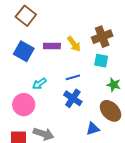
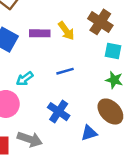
brown cross: (102, 37) -> (100, 22), turned -36
cyan square: (101, 61) -> (113, 51), moved
blue cross: (73, 98) -> (59, 112), moved

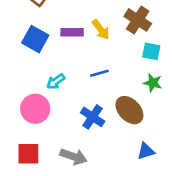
brown ellipse: (110, 112) -> (129, 110), moved
blue triangle: (89, 133) -> (146, 151), moved
gray arrow: (30, 139) -> (73, 157), moved

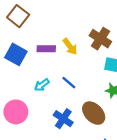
blue line: (99, 73) -> (69, 83), turned 56
cyan arrow: (56, 81) -> (42, 85), moved

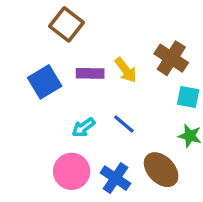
brown square: (18, 16) -> (67, 24), moved
blue square: (16, 54) -> (45, 82), turned 30
pink circle: (16, 112) -> (72, 171), moved

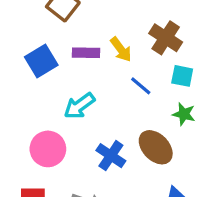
blue line: (124, 124) -> (141, 86), moved
cyan arrow: (83, 127) -> (79, 106), size x1.4
pink circle: (72, 171) -> (48, 149), moved

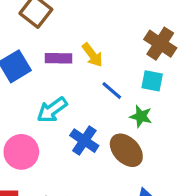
brown cross: (166, 38) -> (160, 44), moved
green star: (184, 114) -> (141, 116), moved
blue cross: (111, 156) -> (84, 141), moved

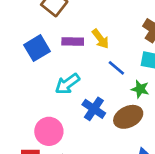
brown ellipse: (126, 150) -> (128, 117), turned -72
pink circle: (21, 152) -> (49, 131), moved

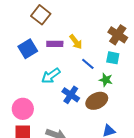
pink circle: (49, 131) -> (23, 109), moved

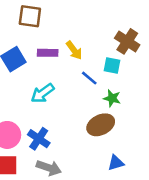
brown square: (41, 15) -> (30, 16), turned -30
cyan square: (113, 58) -> (112, 65), moved
blue cross: (71, 95) -> (39, 139), moved

